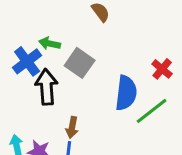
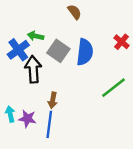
red cross: (162, 69) -> (122, 42), moved
blue semicircle: (126, 93) -> (85, 52), moved

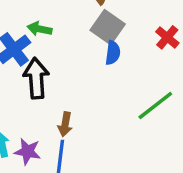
gray square: (58, 51) -> (108, 27), moved
blue semicircle: (85, 52) -> (113, 53), size x0.6

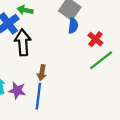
red cross: (167, 37) -> (95, 39), moved

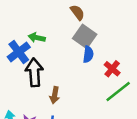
brown arrow: (42, 73) -> (55, 95), moved

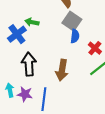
black arrow: (34, 72) -> (29, 64), moved
brown arrow: (55, 95) -> (62, 70), moved, size x1.5

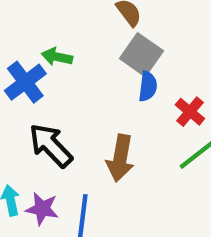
black arrow: (29, 64) -> (51, 145), turned -40

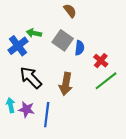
gray square: (141, 55) -> (63, 40), moved

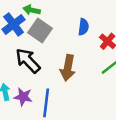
gray square: (63, 40) -> (40, 30), moved

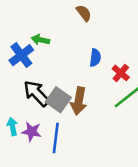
gray square: (40, 30) -> (58, 100), moved

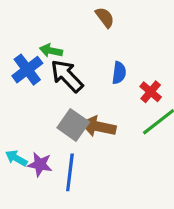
black arrow: (37, 93) -> (67, 76), moved
brown arrow: (79, 101) -> (98, 127), turned 92
cyan arrow: (12, 126) -> (16, 158), turned -48

